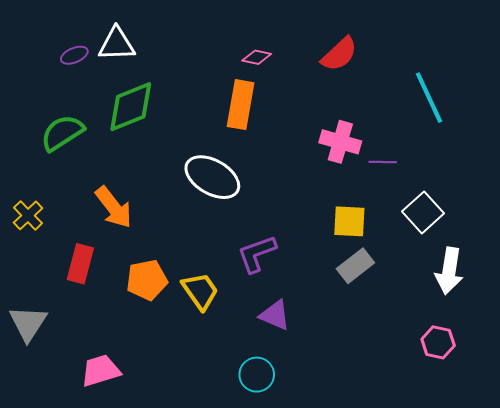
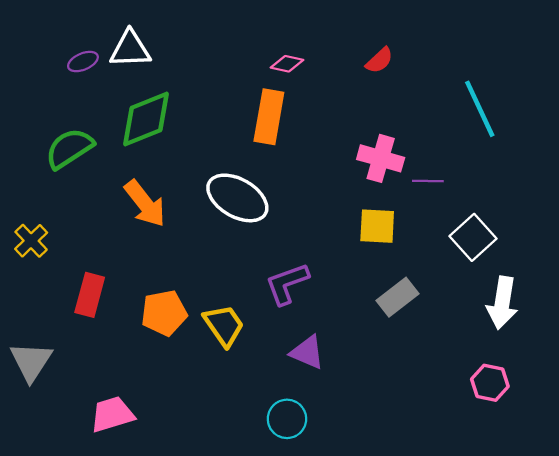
red semicircle: (339, 54) -> (379, 60), size x0.7
orange arrow: (114, 207) -> (145, 204), moved
yellow square: (349, 221) -> (377, 226), moved

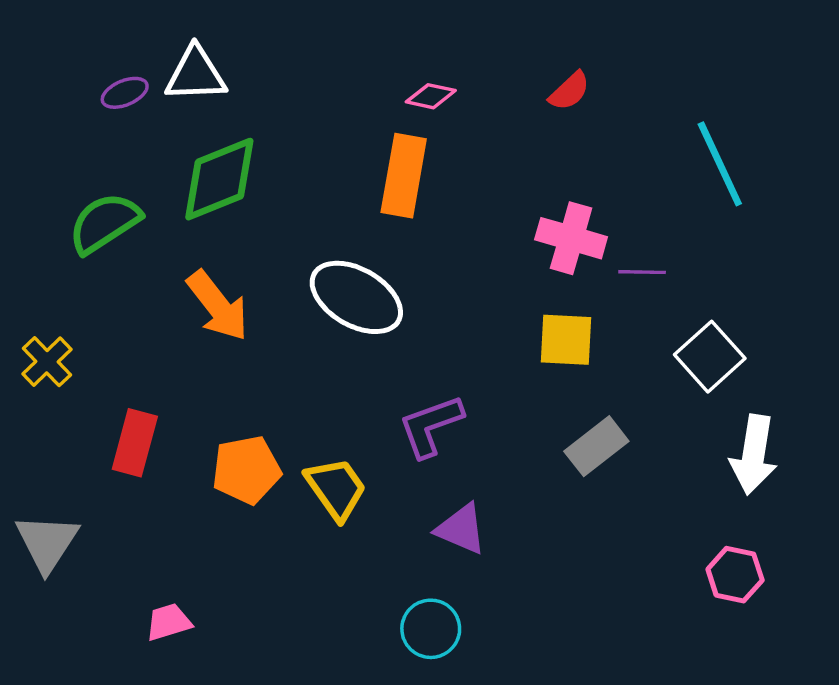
pink trapezoid: (112, 414) -> (169, 622), size x0.7

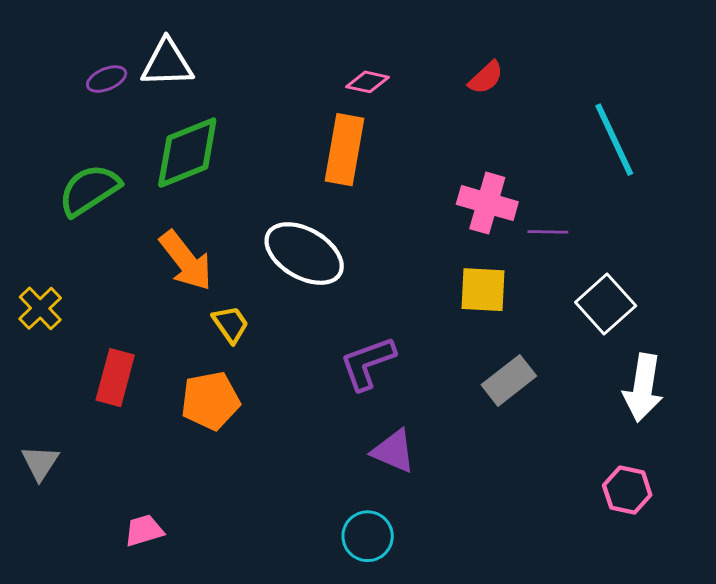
yellow trapezoid: (336, 488) -> (231, 324), moved, size x0.7
gray triangle: (47, 543) -> (40, 463), size x0.7

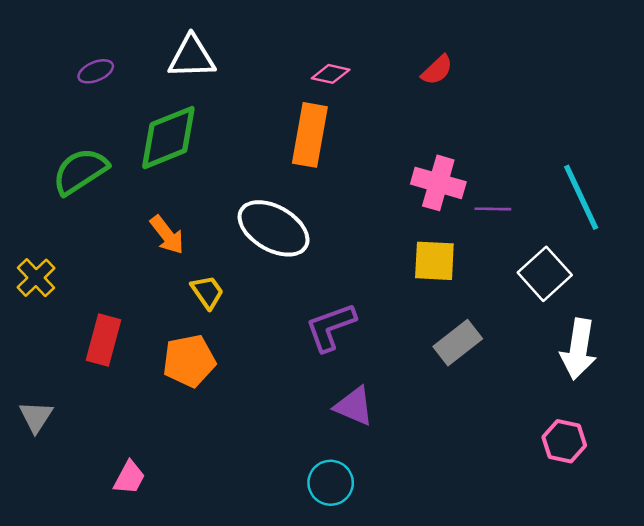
white triangle: (167, 63) -> (192, 57), moved
cyan line: (614, 140) -> (581, 197), moved
orange arrow: (186, 261) -> (167, 235), size x0.7
pink trapezoid: (144, 530) -> (129, 478), turned 135

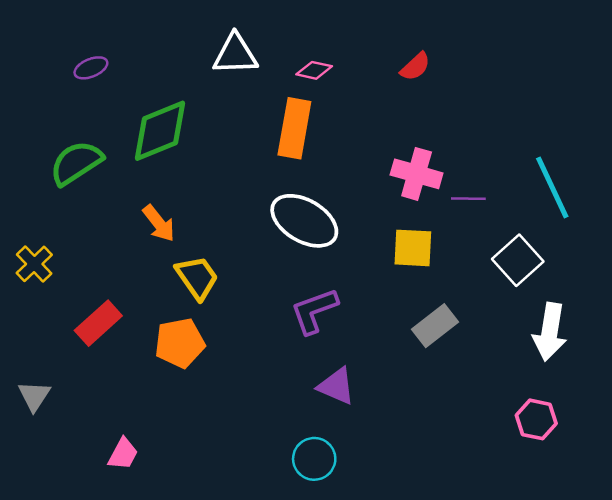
white triangle: (192, 57) -> (235, 54), moved
white ellipse: (274, 228) -> (304, 221), moved
yellow trapezoid: (207, 292) -> (197, 278), size x1.4
red rectangle: (103, 340) -> (98, 323), turned 33

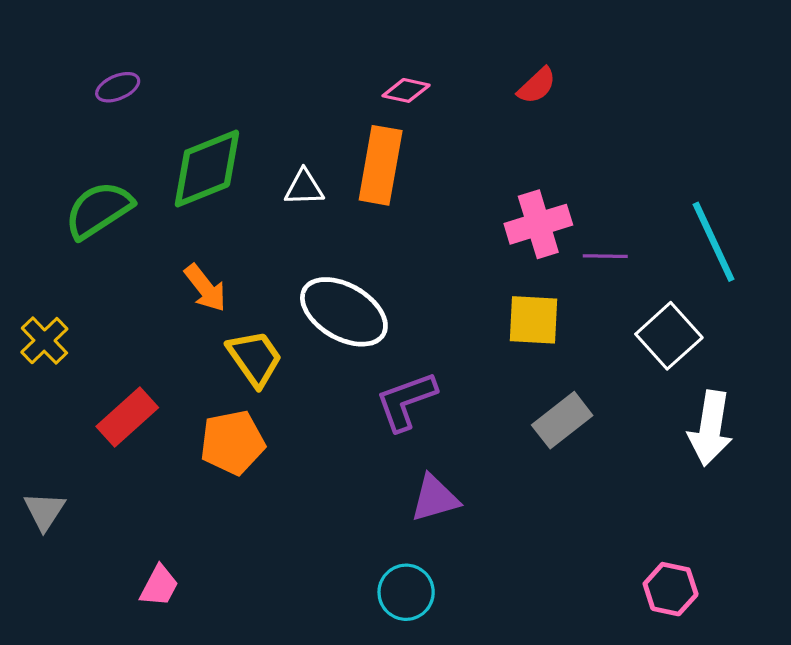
white triangle: (235, 54) -> (304, 188), moved, size x0.7
pink cross: (417, 174) -> (538, 224), turned -33
white ellipse: (304, 221) -> (344, 312), moved
purple triangle: (336, 386) -> (435, 498), turned -39
pink hexagon: (536, 419) -> (671, 589), moved

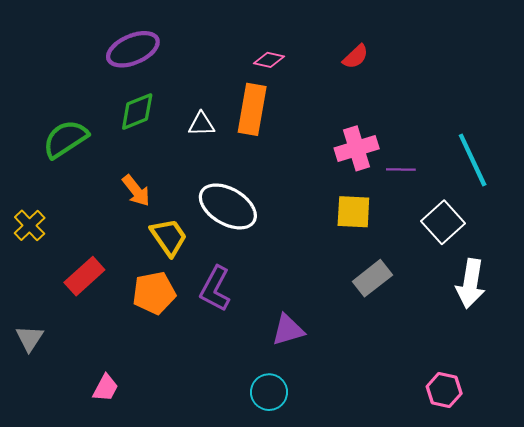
purple ellipse: (118, 87) -> (133, 49), moved, size x1.8
green diamond: (207, 168) -> (137, 112), size x0.7
purple L-shape: (406, 401) -> (215, 289), moved, turned -42

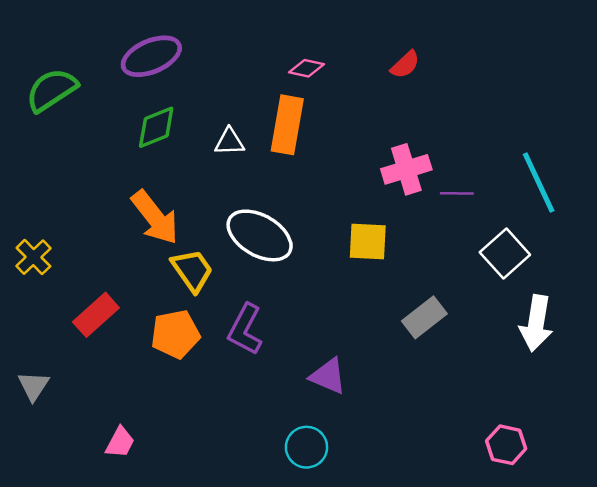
green semicircle: (65, 139) -> (51, 90), moved
orange arrow: (136, 191) -> (155, 217), size x1.5
yellow square: (353, 212) -> (368, 241), moved
purple triangle: (288, 330) -> (328, 376), turned 39

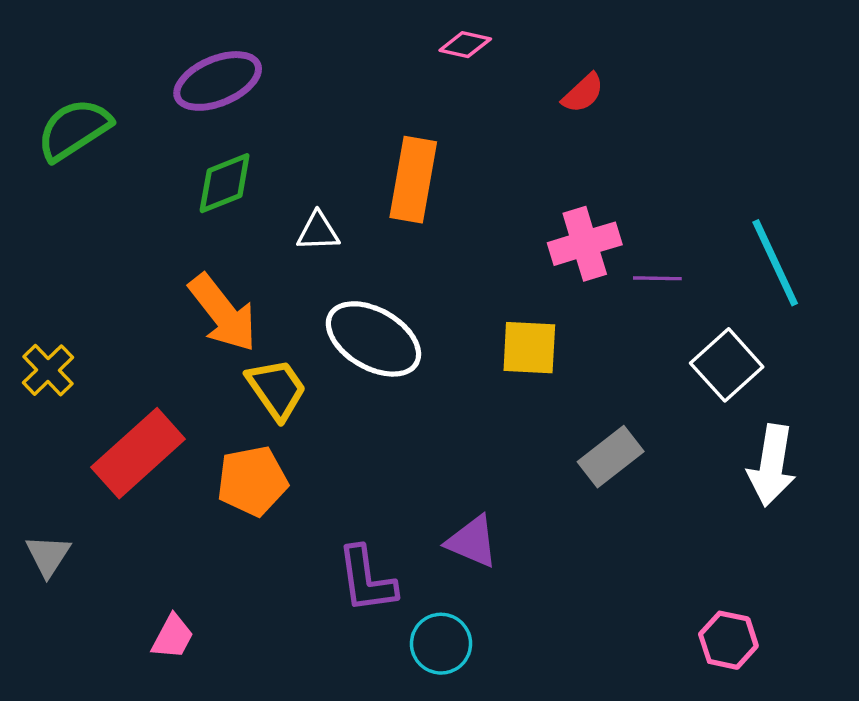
pink diamond: (306, 68) -> (465, 45), moved
white triangle: (230, 142) -> (318, 232), moved
red rectangle: (96, 315) -> (138, 453), size x1.4
purple L-shape: (245, 329) -> (367, 580), moved, turned -36

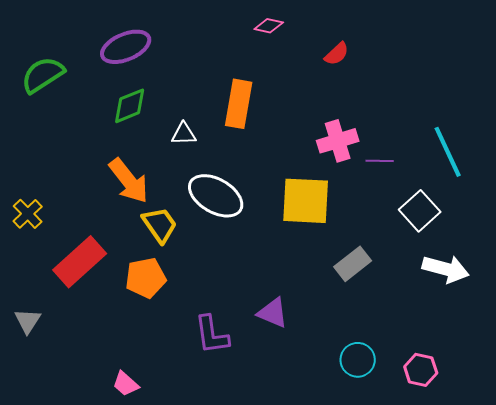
yellow square: (529, 348) -> (306, 201), size x1.5
white arrow: (772, 465) -> (446, 269), turned -84
pink trapezoid: (173, 637) -> (126, 384), moved, turned 104
cyan circle: (441, 644) -> (358, 360), moved

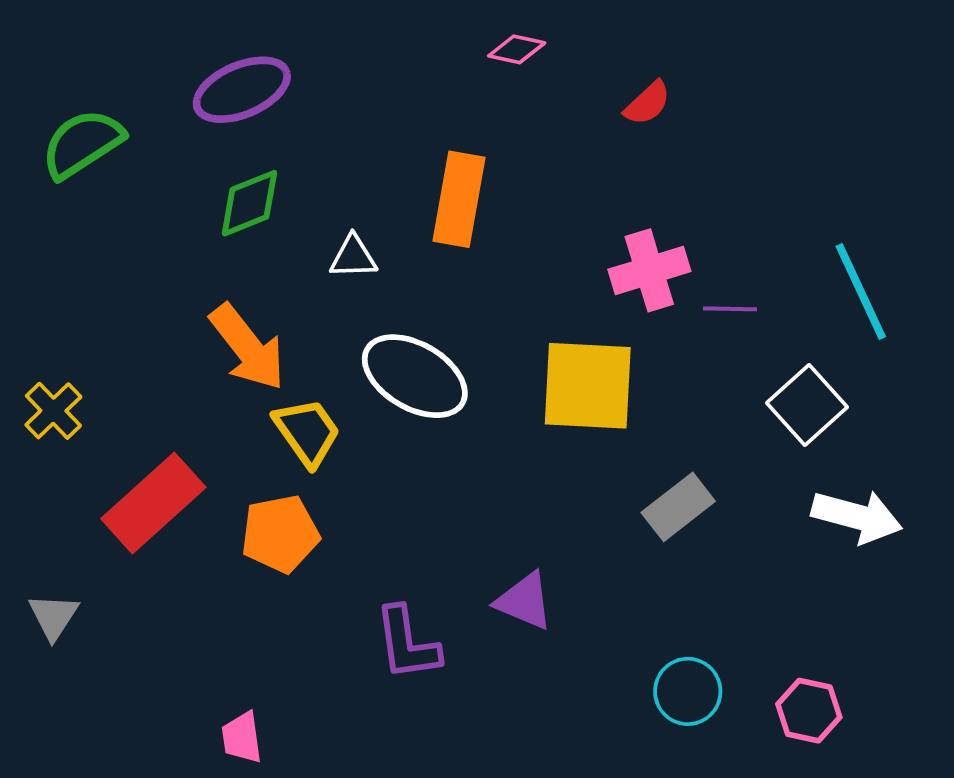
pink trapezoid: (126, 384) -> (242, 738), turned 40

